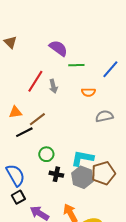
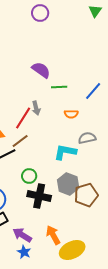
red line: (35, 81) -> (23, 118), moved
cyan L-shape: (82, 158) -> (65, 152), moved
black cross: (56, 174) -> (39, 196), size x1.6
gray hexagon: (82, 177) -> (68, 184), moved

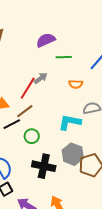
purple semicircle: (41, 70) -> (46, 40), turned -60
gray arrow: (36, 108) -> (41, 78), turned -112
green circle: (29, 176) -> (32, 136), moved

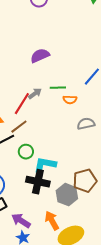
green line: (64, 57) -> (58, 88), moved
cyan L-shape: (70, 122) -> (45, 165), moved
gray hexagon: (73, 154) -> (67, 195), moved

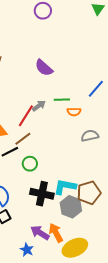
purple semicircle: (40, 56) -> (44, 68), turned -114
cyan L-shape: (45, 165) -> (65, 187), moved
purple arrow: (21, 221) -> (40, 233), moved

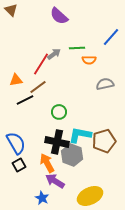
green circle: (30, 164) -> (59, 112), moved
gray hexagon: (71, 207) -> (72, 155), moved
orange arrow: (56, 233) -> (47, 163), moved

